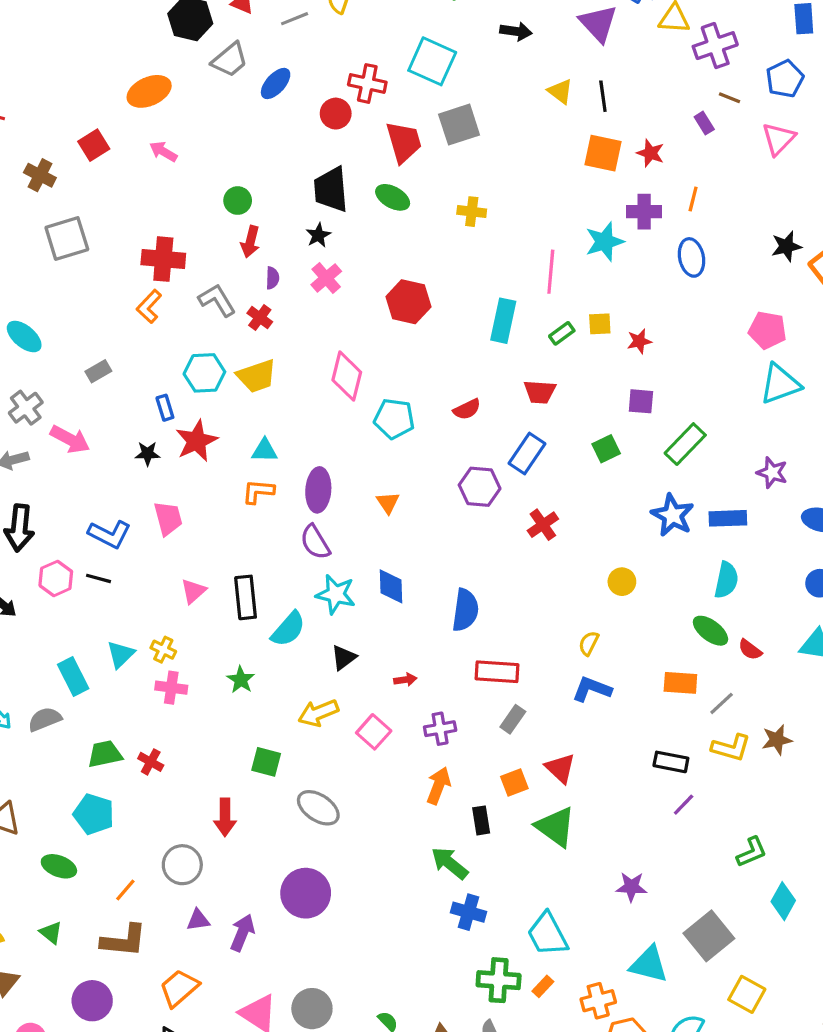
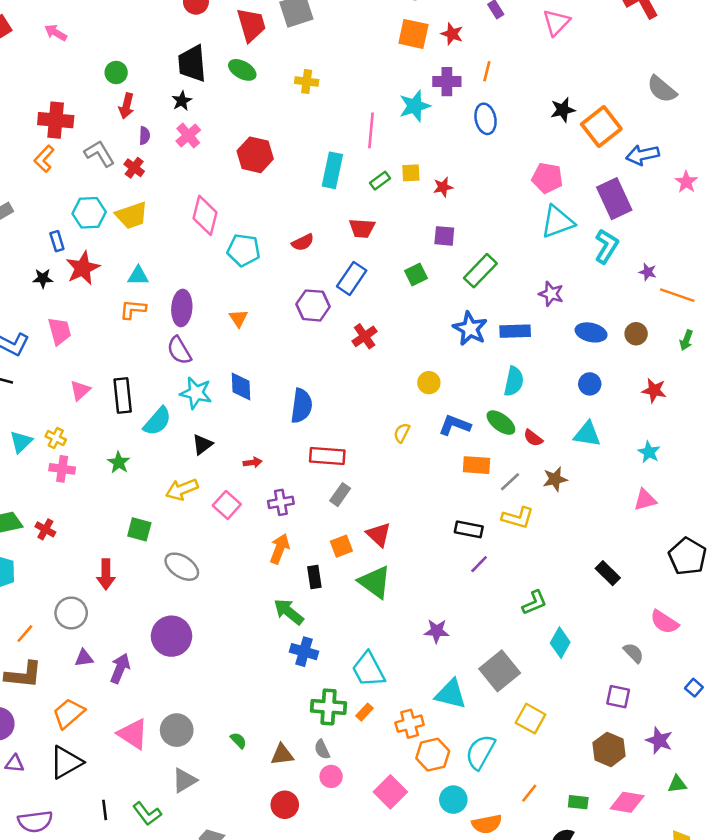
blue L-shape: (592, 689) -> (455, 425), moved
brown star: (777, 740) -> (555, 479), moved

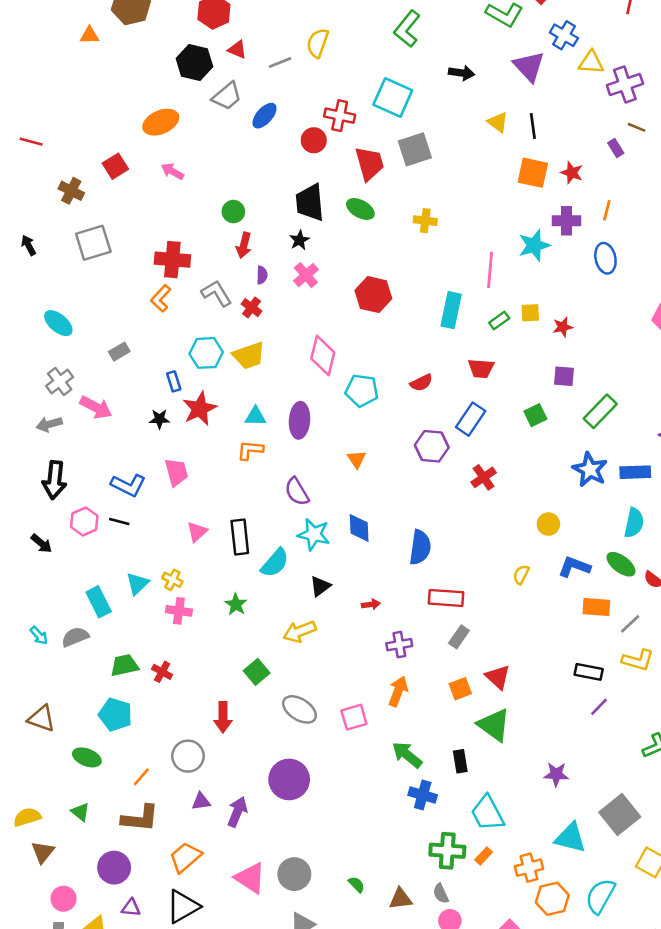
purple ellipse: (182, 308) -> (299, 420), moved
pink square: (227, 505) -> (354, 717), moved, turned 32
green square: (139, 529) -> (257, 672), turned 35
black rectangle: (314, 577) -> (460, 761), moved

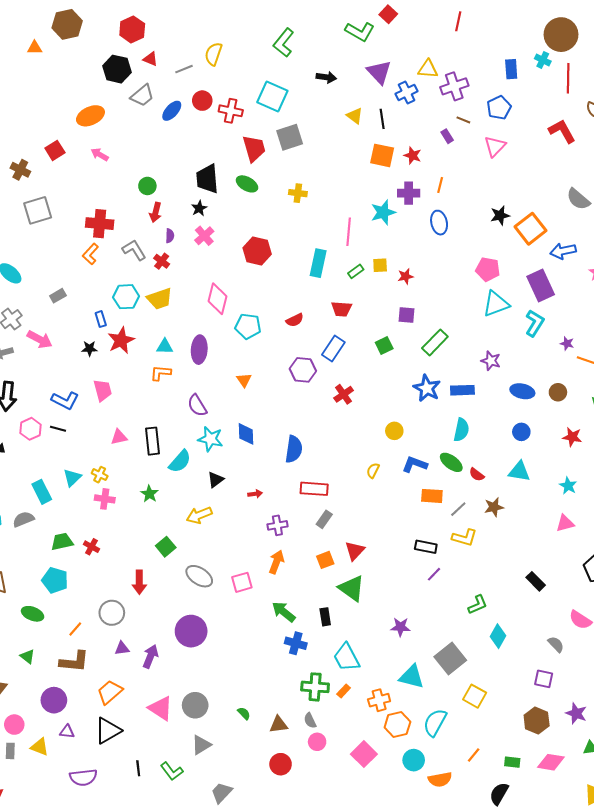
blue cross: (564, 35) -> (407, 92), moved, turned 35
red circle: (314, 140) -> (202, 101), moved
pink triangle: (197, 532) -> (119, 437), turned 30
red triangle: (498, 677) -> (355, 551), turned 30

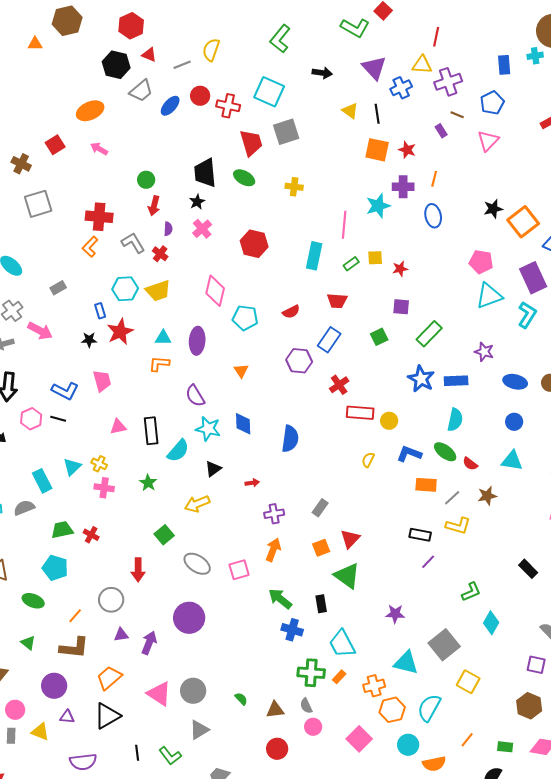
red line: (458, 21) -> (436, 37), moved
cyan cross: (543, 60) -> (535, 56), turned -35
red rectangle: (314, 489) -> (360, 413), moved

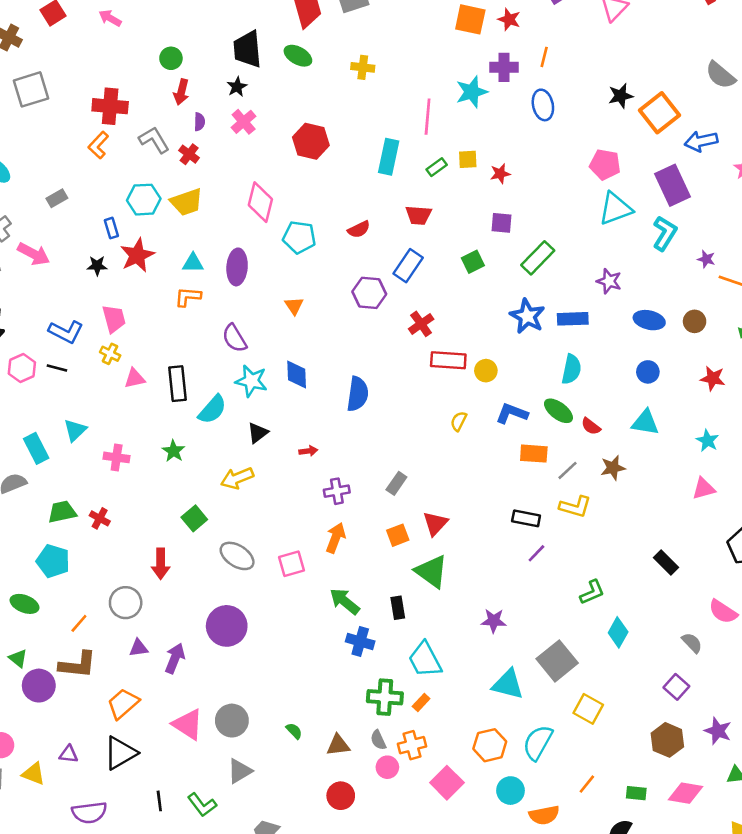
yellow cross: (99, 464) -> (110, 354), moved
purple square: (536, 665) -> (676, 687), turned 30
purple circle: (54, 686) -> (39, 686), moved
orange cross: (374, 686) -> (412, 745), moved

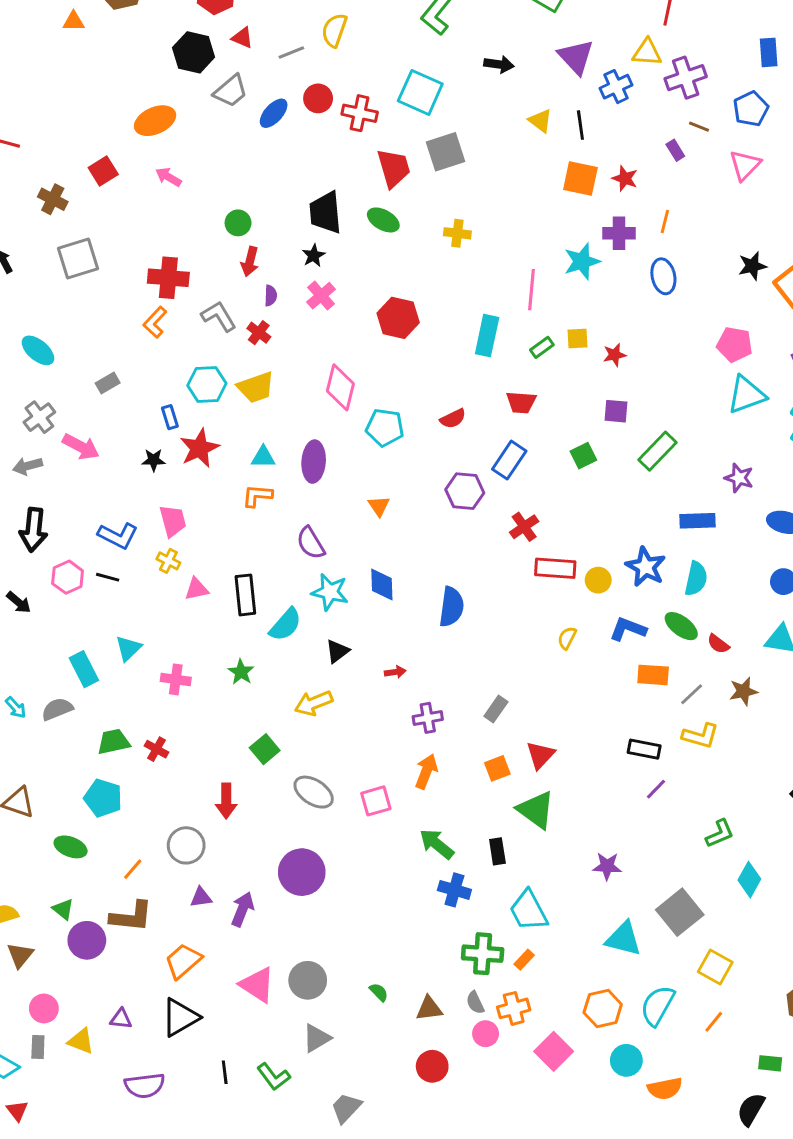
blue star: (527, 316) -> (646, 567), moved
orange line: (587, 784) -> (714, 1022), moved

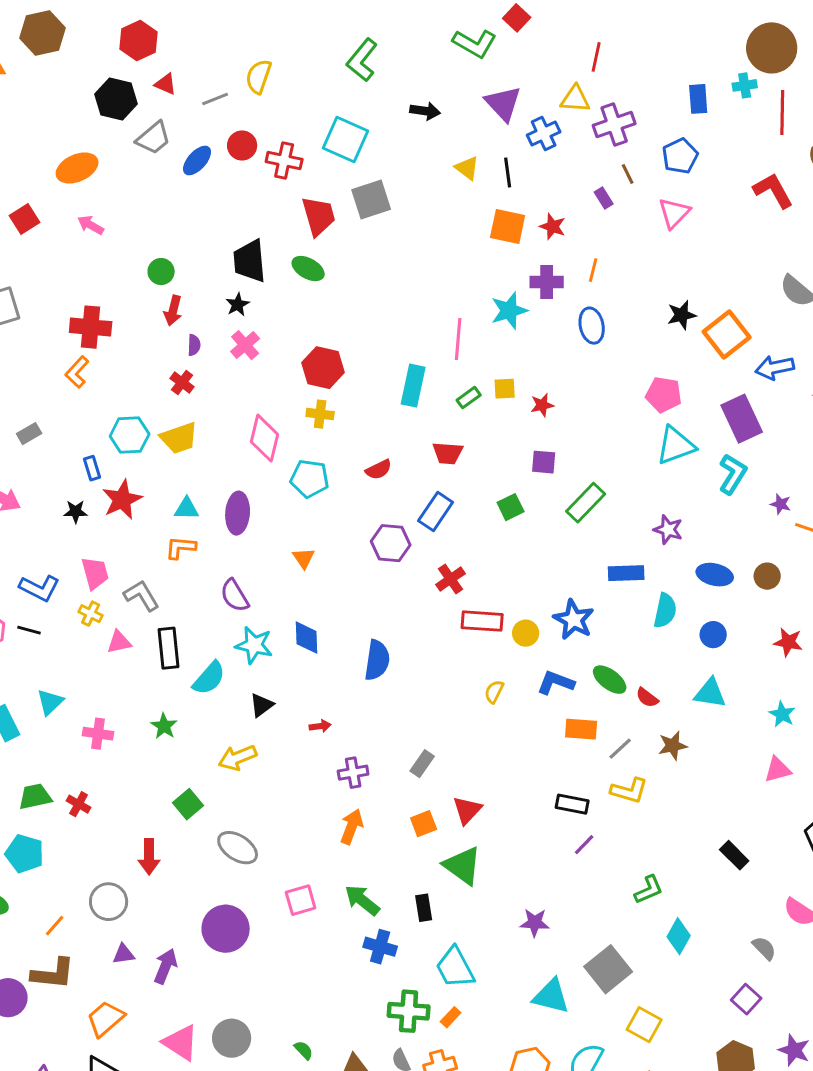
brown line: (699, 127) -> (628, 174), turned 42
yellow cross: (457, 233) -> (320, 414), moved
gray L-shape: (219, 316) -> (142, 596), moved
cyan semicircle: (696, 579) -> (665, 611), moved
pink square: (376, 801) -> (301, 900), moved

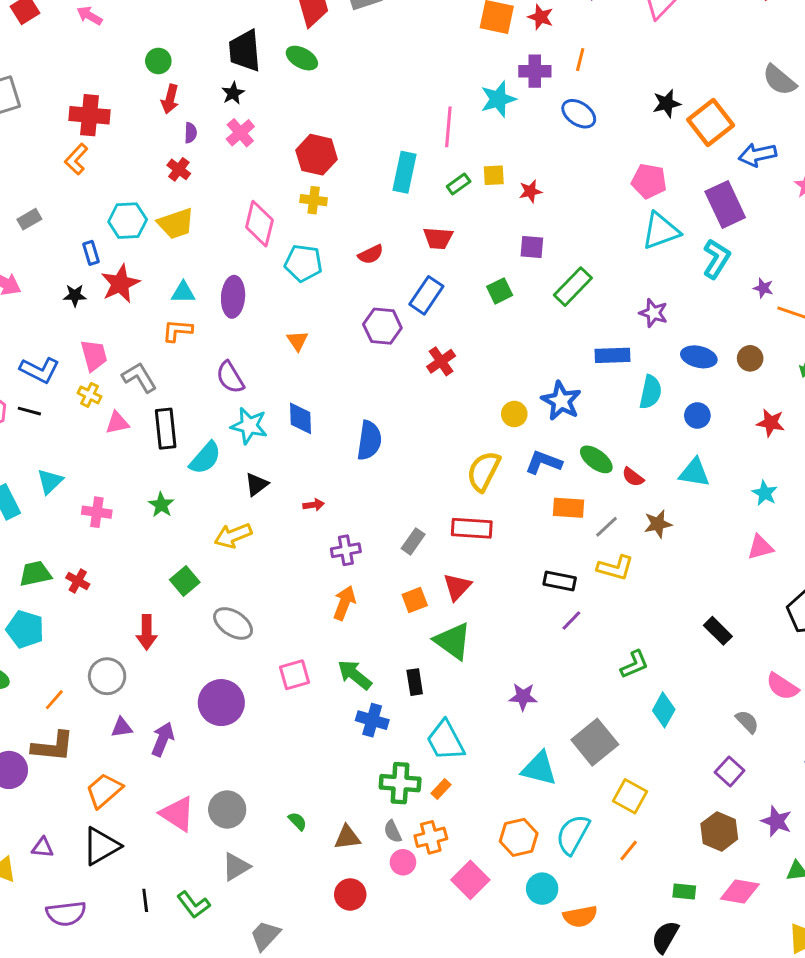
blue ellipse: (592, 326) -> (579, 114), turned -44
red rectangle: (482, 621) -> (472, 528), moved
yellow semicircle: (494, 692) -> (484, 471), size x1.8

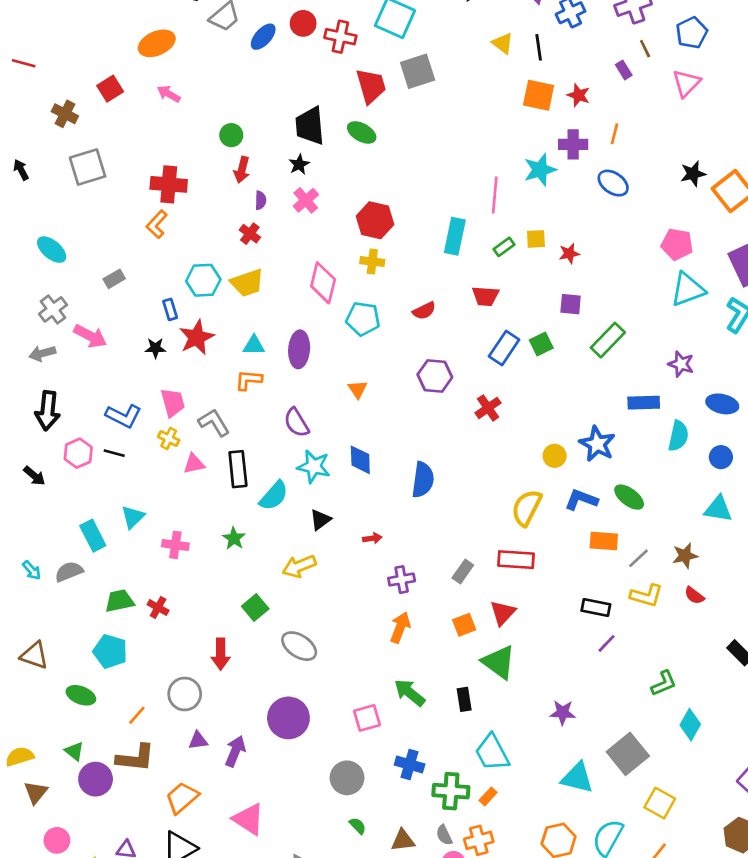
blue rectangle: (426, 295) -> (504, 348), moved
red semicircle: (633, 477) -> (694, 596), moved
pink square: (295, 675) -> (367, 718), moved
blue cross: (372, 720) -> (410, 765), moved
gray circle: (227, 810) -> (347, 778), moved

